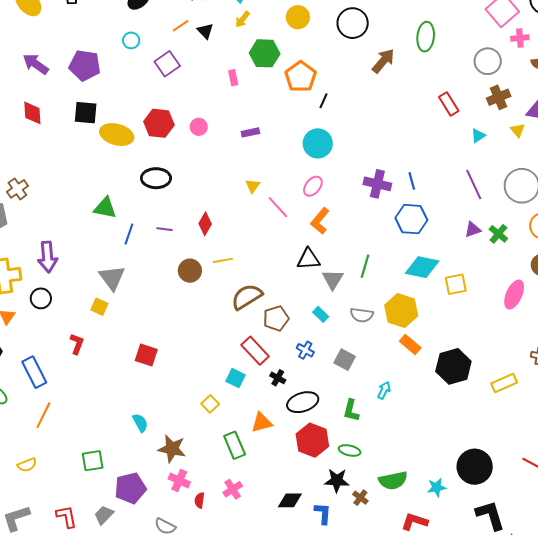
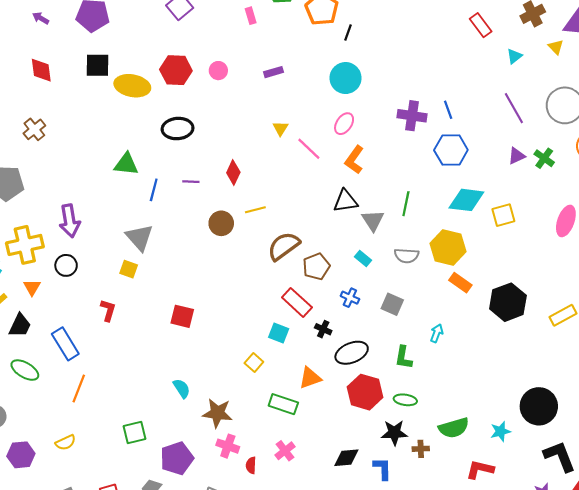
purple arrow: (36, 64) -> (41, 18), size x0.6
brown cross: (17, 189) -> (34, 129), moved
green rectangle: (235, 445) -> (283, 404), turned -44
brown cross: (360, 498) -> (421, 449), turned -35

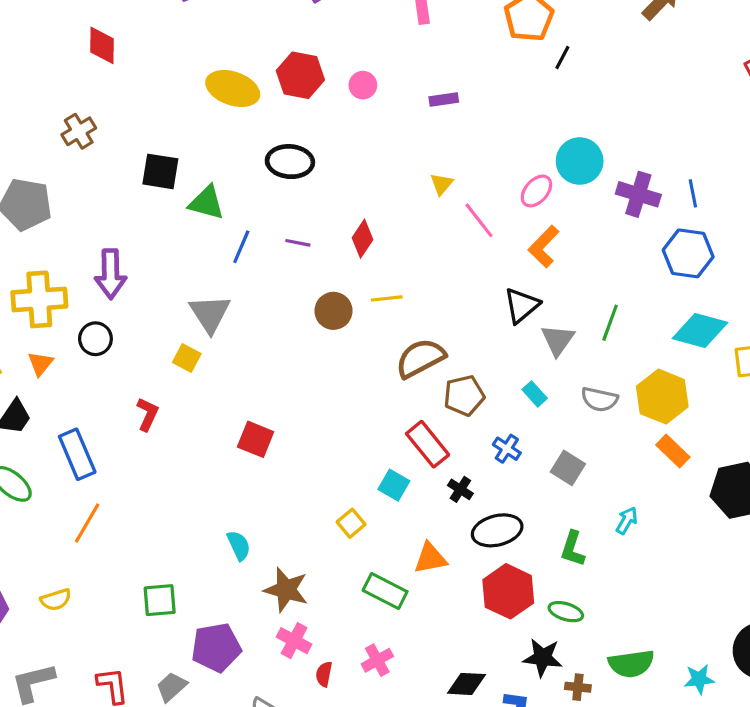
black square: (97, 65) -> (160, 171), moved
cyan circle: (346, 78) -> (580, 161), moved
black triangle: (346, 201) -> (522, 305), turned -40

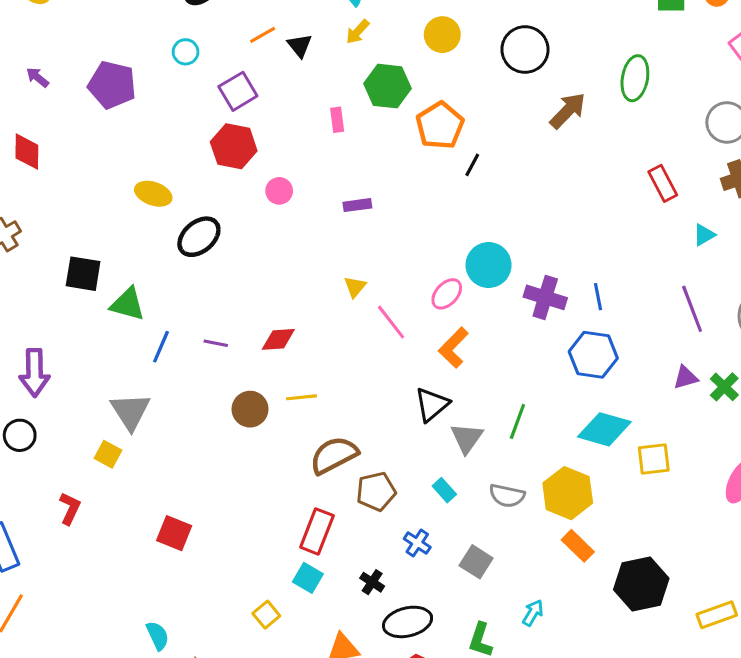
red hexagon: (300, 75) -> (234, 146), moved
yellow ellipse: (233, 88) -> (153, 194), size x0.7
black ellipse: (290, 162) -> (199, 237), moved, turned -45
red diamond: (363, 239) -> (278, 339), turned 52
red rectangle: (428, 444) -> (317, 531), moved, turned 60

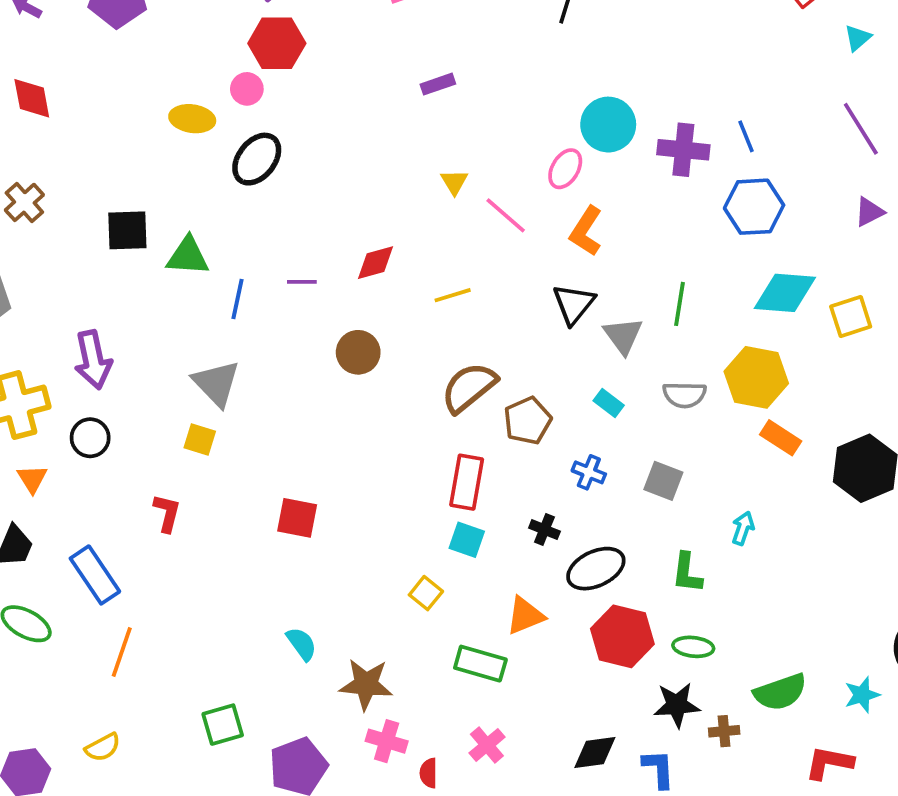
pink circle: (279, 191) -> (247, 89), moved
yellow line: (301, 397) -> (453, 295), moved

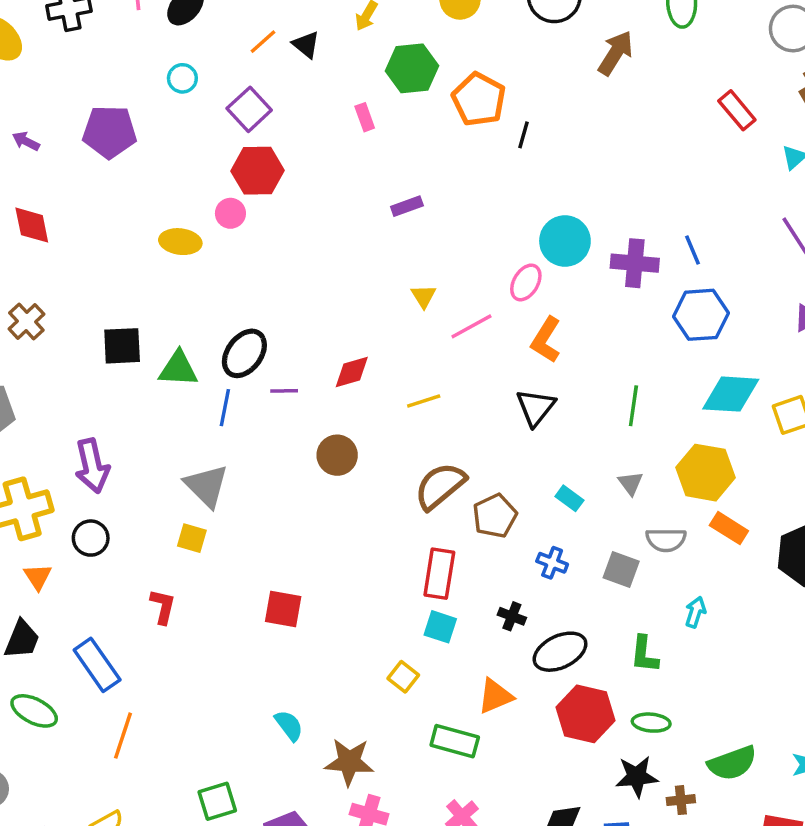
black ellipse: (257, 159) -> (244, 353), moved
pink line: (506, 215) -> (471, 326), turned -69
gray triangle: (623, 336) -> (630, 483), moved, size x0.7
gray semicircle: (684, 395) -> (666, 540), moved

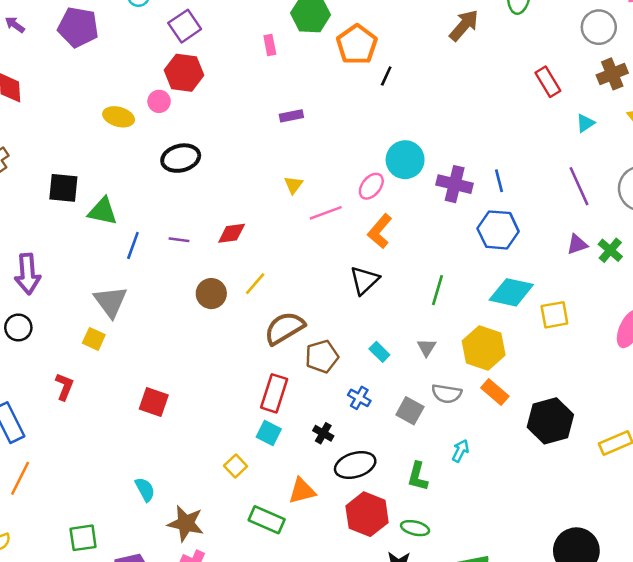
black ellipse: (244, 353) -> (181, 158), moved, turned 30
yellow line: (424, 401) -> (255, 284), moved, turned -40

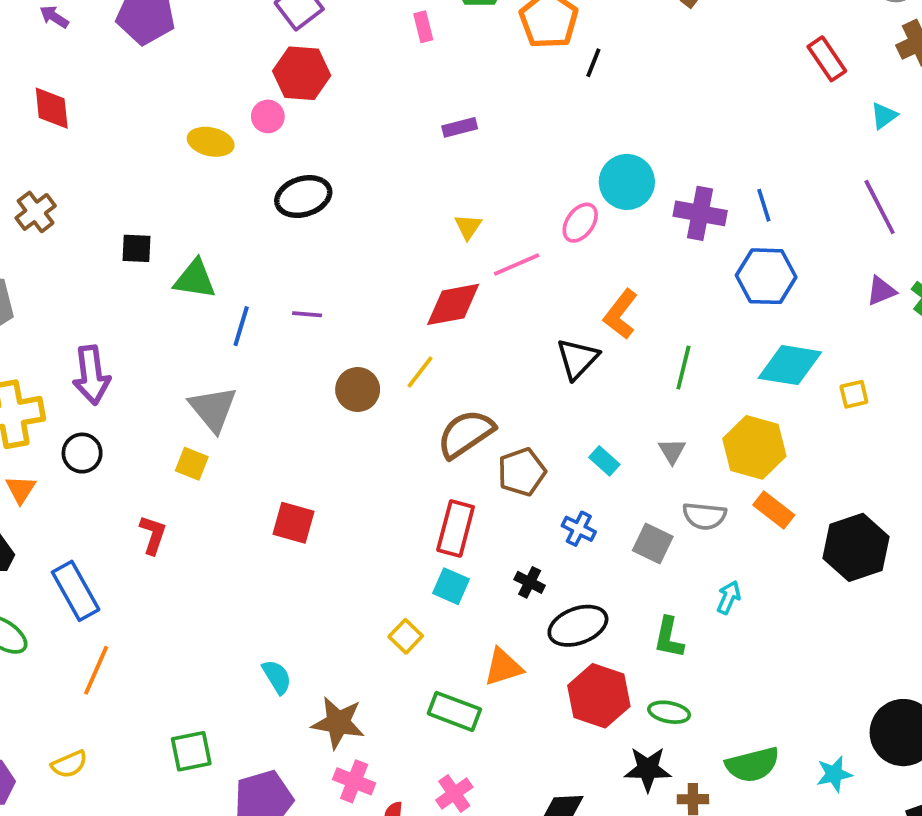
black square: (63, 188) -> (137, 248), size x0.7
orange L-shape: (380, 231) -> (621, 314), moved
red diamond: (232, 233) -> (453, 304), moved, size x1.4
yellow square: (554, 315) -> (854, 394), size x0.7
red square: (154, 402) -> (293, 523), moved

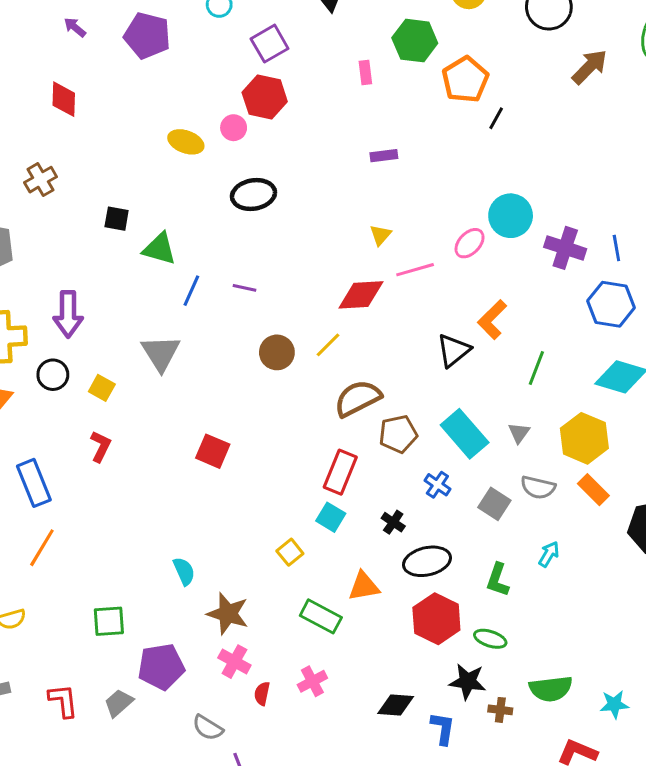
cyan rectangle: (604, 461) -> (465, 434), size x2.0
yellow square: (192, 464) -> (102, 388), moved

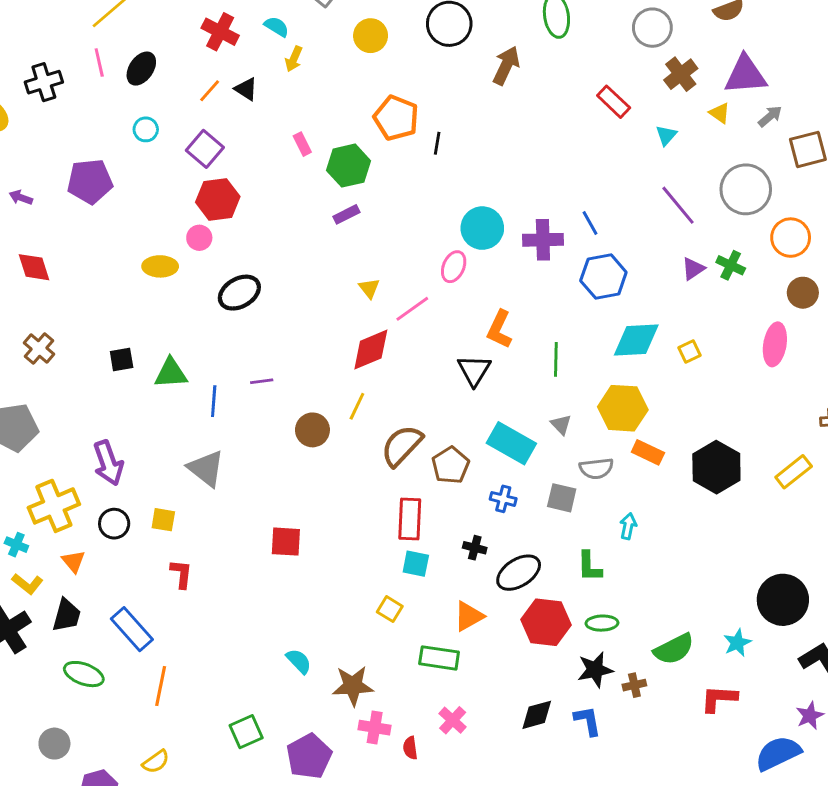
green hexagon: (415, 41) -> (348, 166), moved

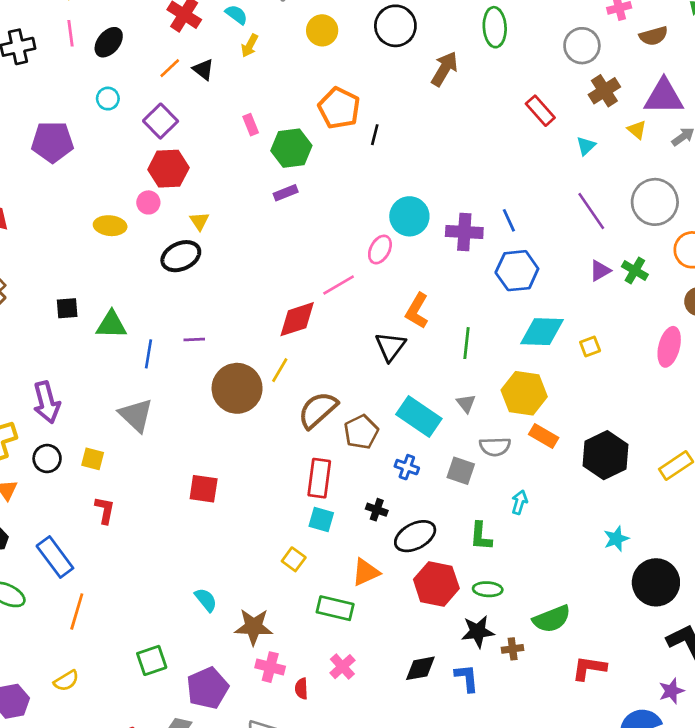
yellow triangle: (369, 288) -> (199, 221), moved
brown circle: (312, 430) -> (237, 388), size x1.6
cyan star: (737, 643) -> (616, 539), moved

